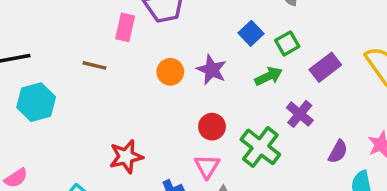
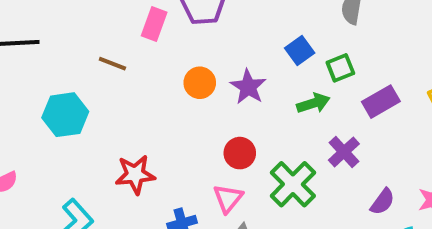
cyan hexagon: (36, 102) -> (65, 115), moved

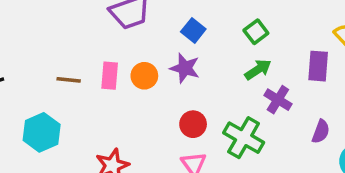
pink rectangle: (154, 24) -> (110, 76), moved
blue square: (300, 51) -> (193, 30), moved
purple rectangle: (381, 102) -> (318, 66), moved, turned -40
green arrow: (313, 103) -> (258, 70), moved

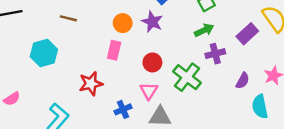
purple rectangle: (318, 66) -> (247, 34), turned 35
pink rectangle: (110, 76) -> (114, 50), moved
purple cross: (278, 100) -> (215, 54), turned 36

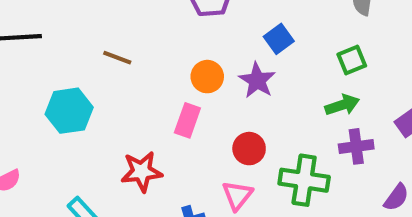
green cross: (187, 77) -> (304, 180), turned -36

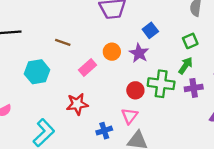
green arrow: (342, 105) -> (186, 66), turned -36
pink rectangle: (187, 120) -> (88, 68), moved, turned 30
green cross: (304, 180) -> (161, 84), moved

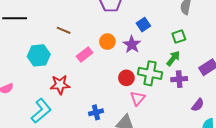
red star: (77, 104) -> (60, 85), moved
pink triangle: (130, 116) -> (138, 98), moved

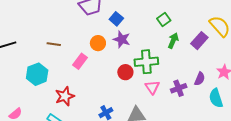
blue square: (143, 25) -> (116, 19), moved
green arrow: (173, 58) -> (173, 41), moved
purple cross: (179, 79) -> (179, 88), moved
pink triangle: (138, 98) -> (152, 87), moved

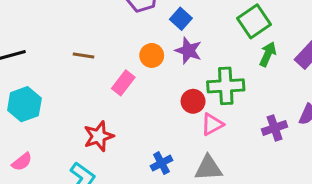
green square: (164, 19) -> (254, 21), size x1.5
cyan hexagon: (37, 74) -> (24, 104), moved
pink triangle: (152, 87) -> (212, 124), moved, turned 35

